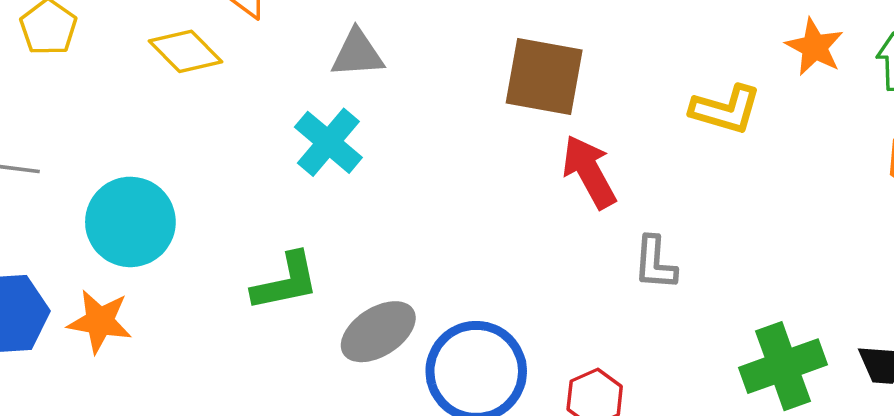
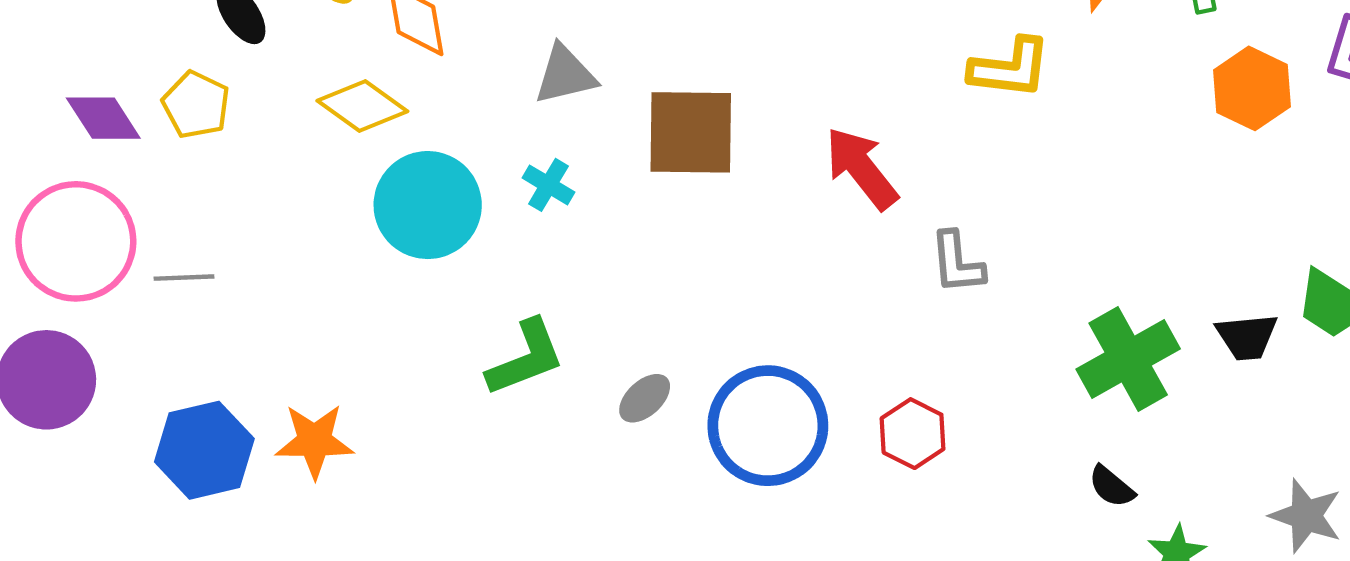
brown square: (544, 76) -> (691, 132), moved
cyan cross: (328, 142) -> (548, 185), size x0.6
cyan circle: (130, 222) -> (428, 205), moved
gray ellipse: (378, 332) -> (645, 398), size x0.6

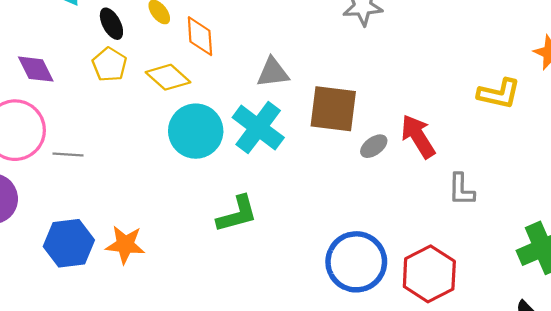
yellow pentagon: (196, 105) -> (109, 65), moved
cyan cross: (548, 185) -> (258, 128), size x2.0
gray ellipse: (645, 398) -> (374, 146), moved
red hexagon: (913, 434) -> (429, 274), size x1.6

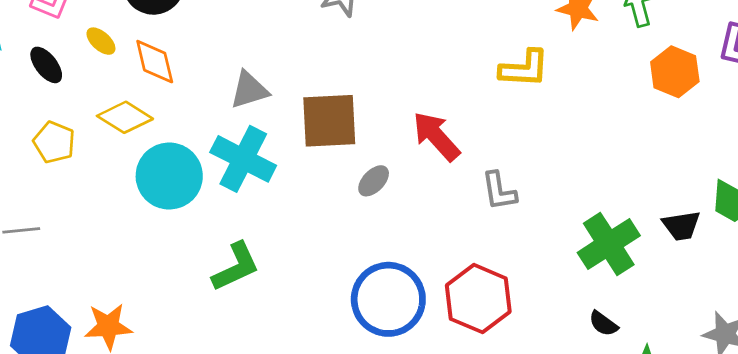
yellow pentagon: (109, 65) -> (54, 142), moved
gray ellipse: (374, 146) -> (374, 181), moved

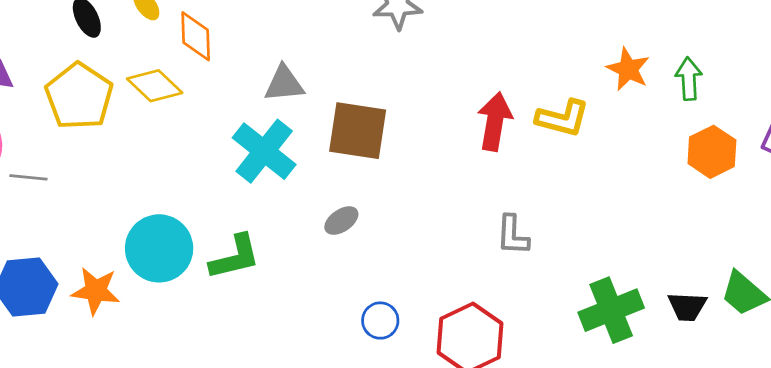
red arrow: (436, 136) -> (495, 121), moved, turned 40
yellow pentagon: (54, 142) -> (79, 96), size x1.6
cyan circle: (169, 176) -> (159, 248), moved
gray ellipse: (374, 181) -> (341, 221), moved
blue circle: (388, 299) -> (380, 321), size x0.5

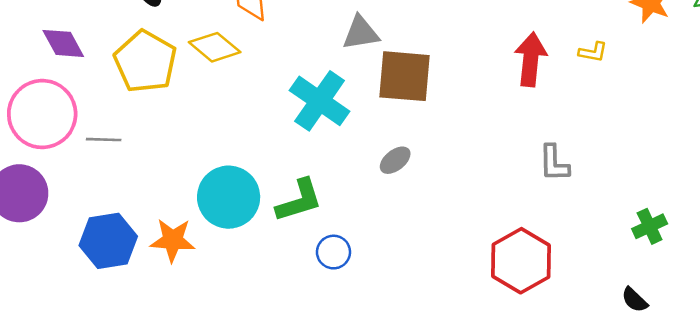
gray triangle: (284, 84) -> (361, 33), moved
yellow L-shape: (563, 118) -> (593, 52), size x0.6
green cross: (611, 310) -> (650, 226), size x0.6
blue circle: (380, 321) -> (333, 252), moved

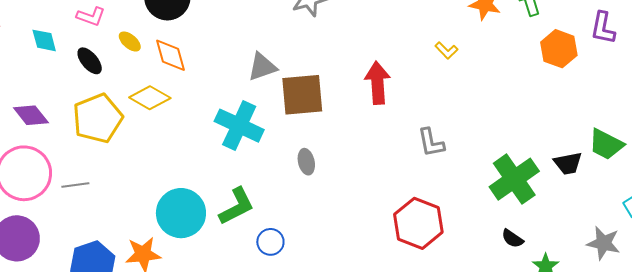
yellow L-shape: (593, 52) -> (446, 50), turned 45
red arrow: (531, 59) -> (377, 83), moved
yellow pentagon: (145, 62) -> (98, 118), turned 30
gray ellipse: (395, 160) -> (306, 162), turned -55
green cross: (650, 226) -> (514, 179), size x1.8

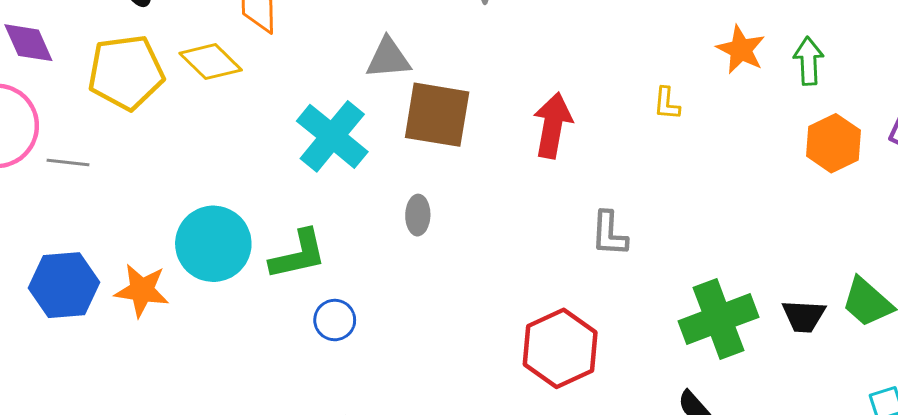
yellow L-shape: (446, 50) -> (667, 103), turned 35

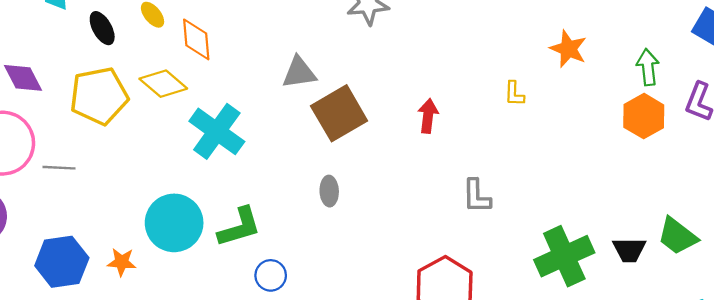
green arrow: (809, 61) -> (648, 67), moved
brown square: (437, 115) -> (339, 113), turned -36
red arrow: (553, 125) -> (428, 116), size x0.7
cyan cross: (332, 136) -> (217, 131), moved
orange star: (142, 290) -> (122, 262), size x0.7

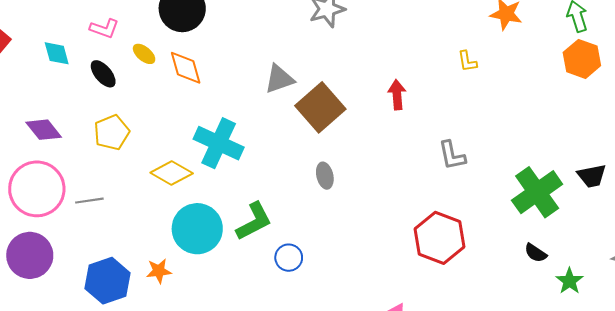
yellow diamond: (163, 84) -> (172, 173), moved
yellow pentagon: (99, 96) -> (112, 132), size x0.7

